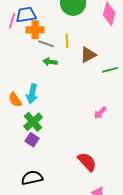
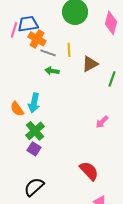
orange cross: (35, 30) -> (37, 39), turned 30
green line: (110, 70) -> (112, 79), turned -56
black semicircle: (32, 178) -> (34, 187), turned -30

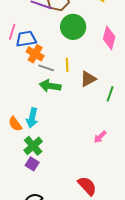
pink line: (14, 30) -> (12, 32), moved
green arrow: (52, 71) -> (50, 86), size x1.5

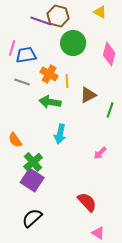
orange cross: (35, 54) -> (49, 74), moved
gray line: (46, 68) -> (22, 82), moved
cyan arrow: (32, 118) -> (60, 134), moved
purple square: (32, 164) -> (32, 180), size x1.6

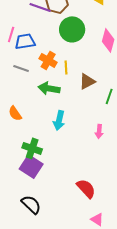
orange semicircle: (15, 140) -> (15, 113), moved
pink arrow: (100, 153) -> (99, 131), moved, turned -40
green cross: (33, 162) -> (32, 148), turned -30
black semicircle: (32, 218) -> (31, 204), turned 85

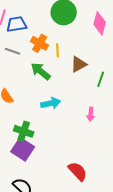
green arrow: (49, 88) -> (41, 71), turned 30
cyan arrow: (59, 120) -> (51, 103), turned -114

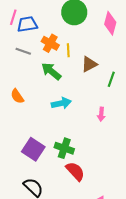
green cross: (24, 131) -> (64, 148), moved
red semicircle: (78, 171) -> (75, 171), moved

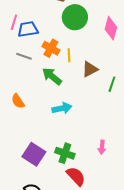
pink arrow: (101, 114) -> (102, 147), moved

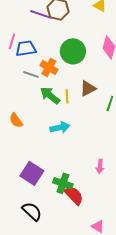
green circle: (75, 17) -> (73, 51), moved
yellow line: (69, 55) -> (67, 96), moved
gray line: (24, 56) -> (31, 74), moved
green cross: (65, 153) -> (63, 183), moved

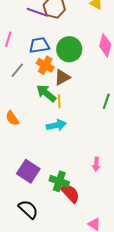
blue trapezoid: (26, 48) -> (39, 45), moved
gray line: (31, 74) -> (17, 70), moved, turned -70
brown triangle: (88, 88) -> (62, 77), moved
yellow line: (67, 96) -> (59, 101), moved

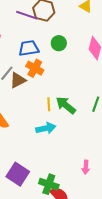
green circle: (69, 49) -> (59, 43), moved, size x0.6
brown triangle: (62, 77) -> (18, 80), moved
green arrow: (46, 93) -> (66, 105), moved

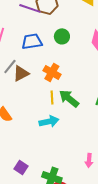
orange cross: (35, 68) -> (52, 72), moved
purple square: (18, 174) -> (21, 167), size x0.6

